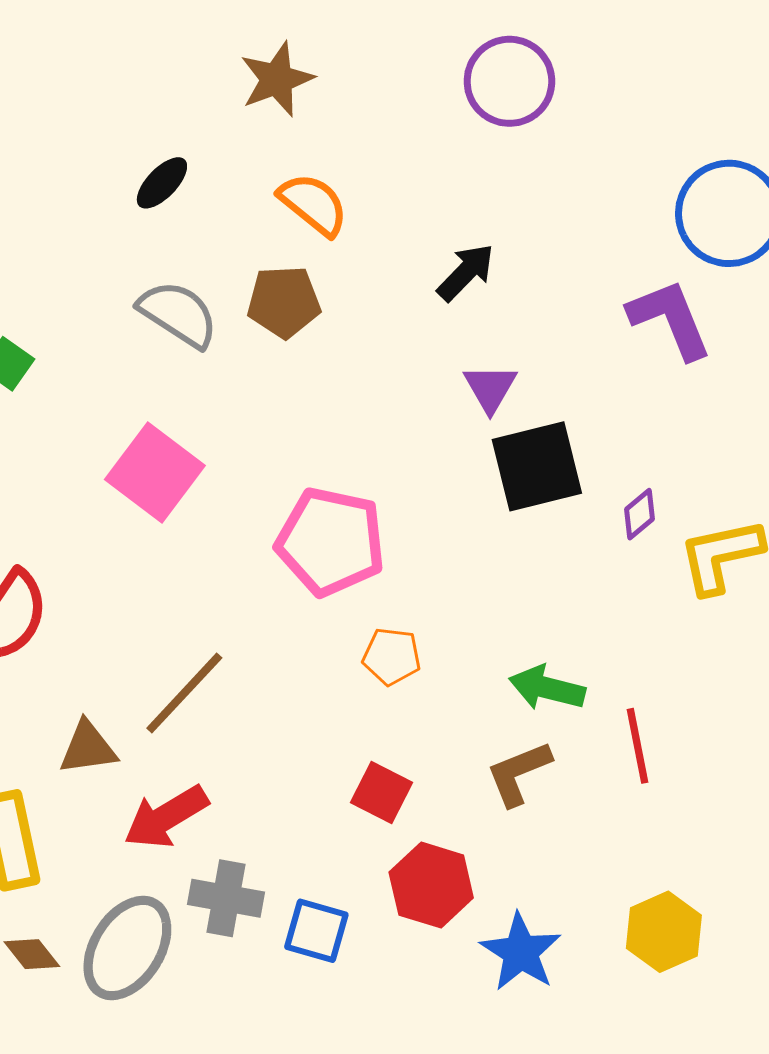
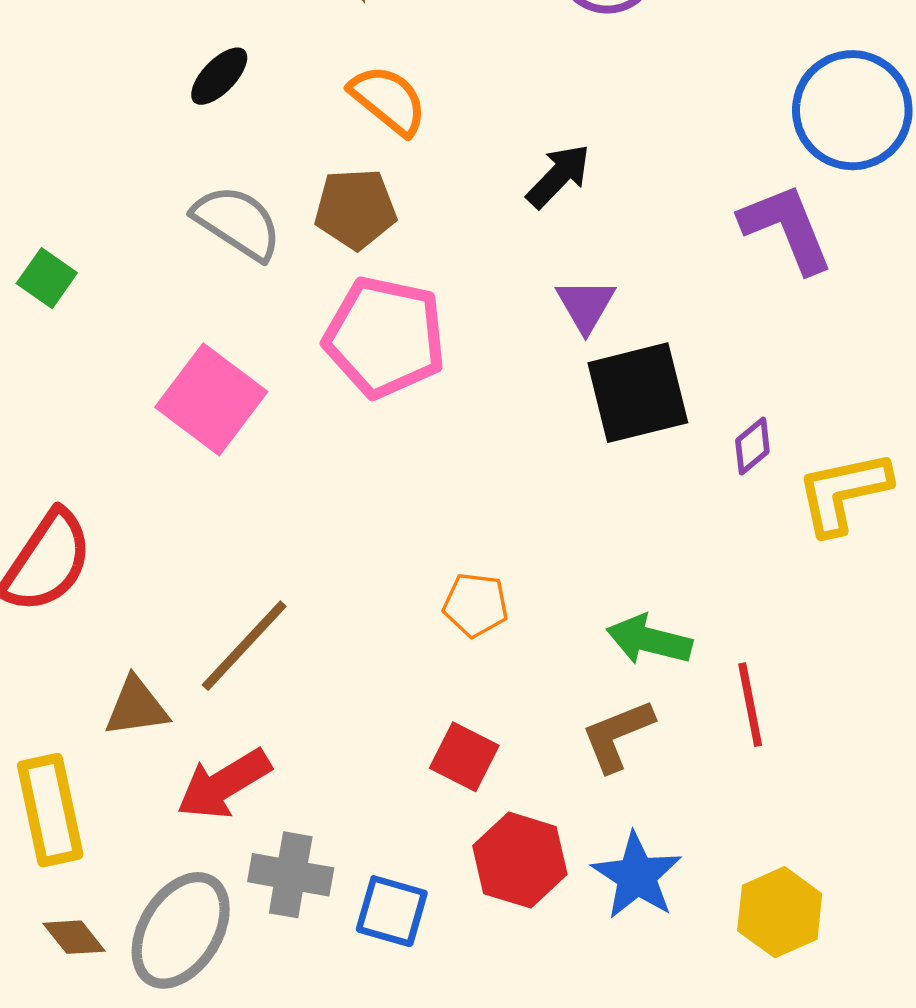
pink pentagon: (331, 542) -> (385, 337), moved
blue star: (521, 952) -> (637, 876), moved

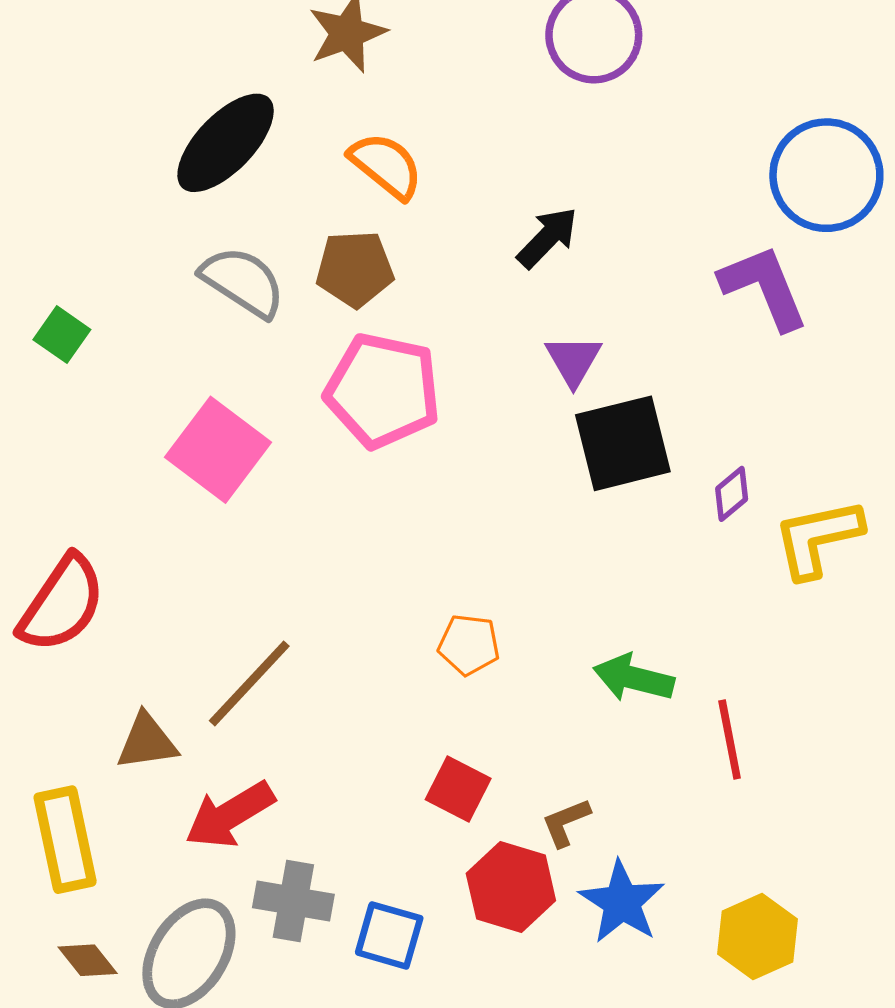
black ellipse: (219, 76) -> (226, 143), size x1.8
brown L-shape: (617, 735) -> (566, 822), moved, size x0.7

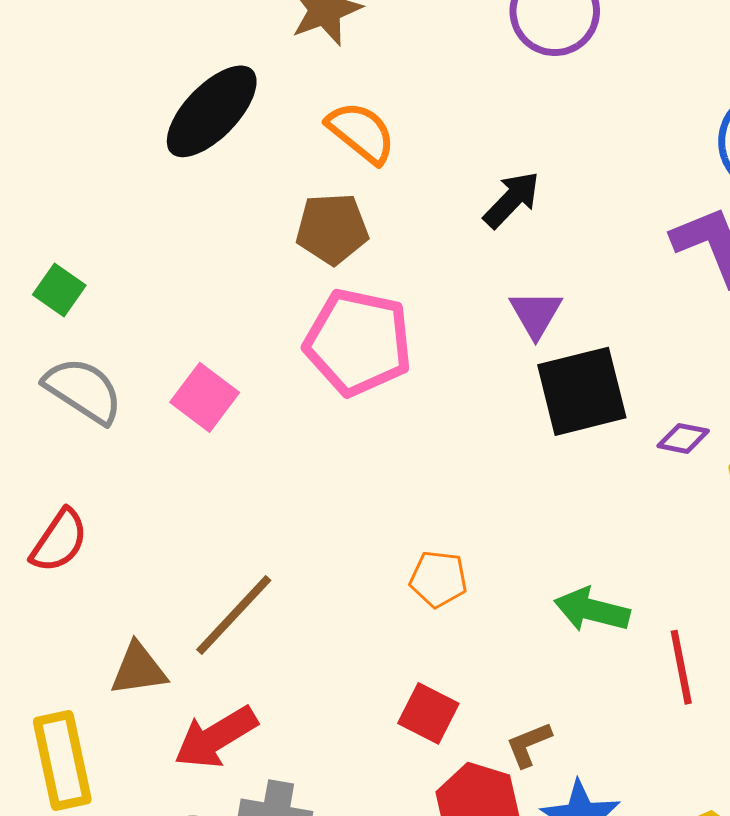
gray semicircle: (243, 282) -> (83, 390), moved
pink square: (218, 450) -> (205, 397), size x0.7
purple diamond: (732, 494) -> (683, 438), turned 51
red semicircle: (62, 604) -> (59, 541), size x0.7

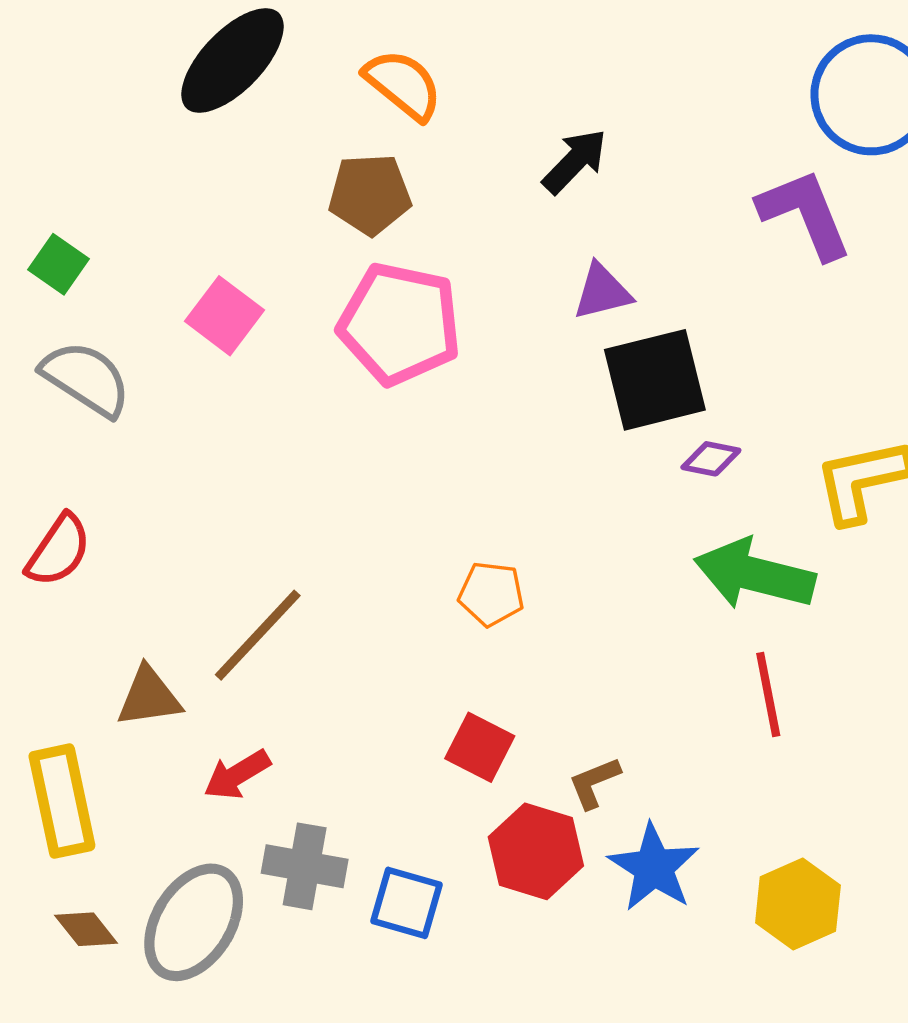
purple triangle: (536, 314) -> (602, 292), turned 46
pink square: (205, 397) -> (225, 316), moved
purple diamond: (683, 438) -> (711, 459), moved
green arrow: (592, 610) -> (754, 574), moved, size x1.4
red arrow: (216, 737) -> (237, 775), size x0.7

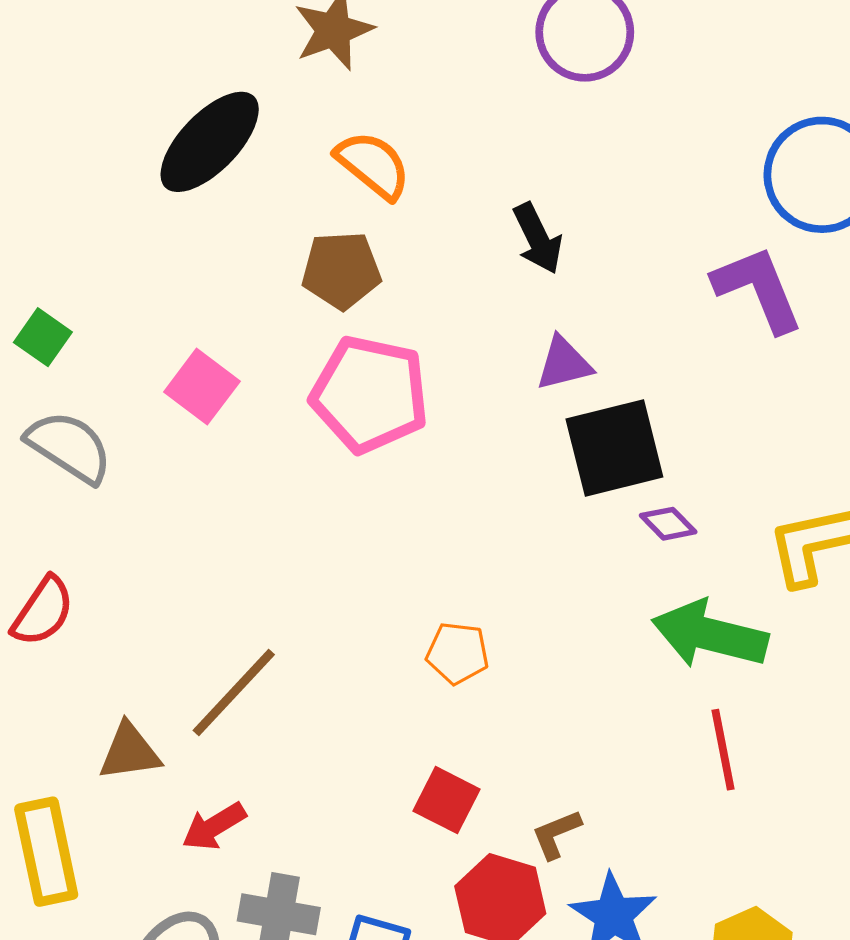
black arrow: (575, 161) -> (538, 238), turned 110
purple diamond: (711, 459) -> (668, 524), turned 34

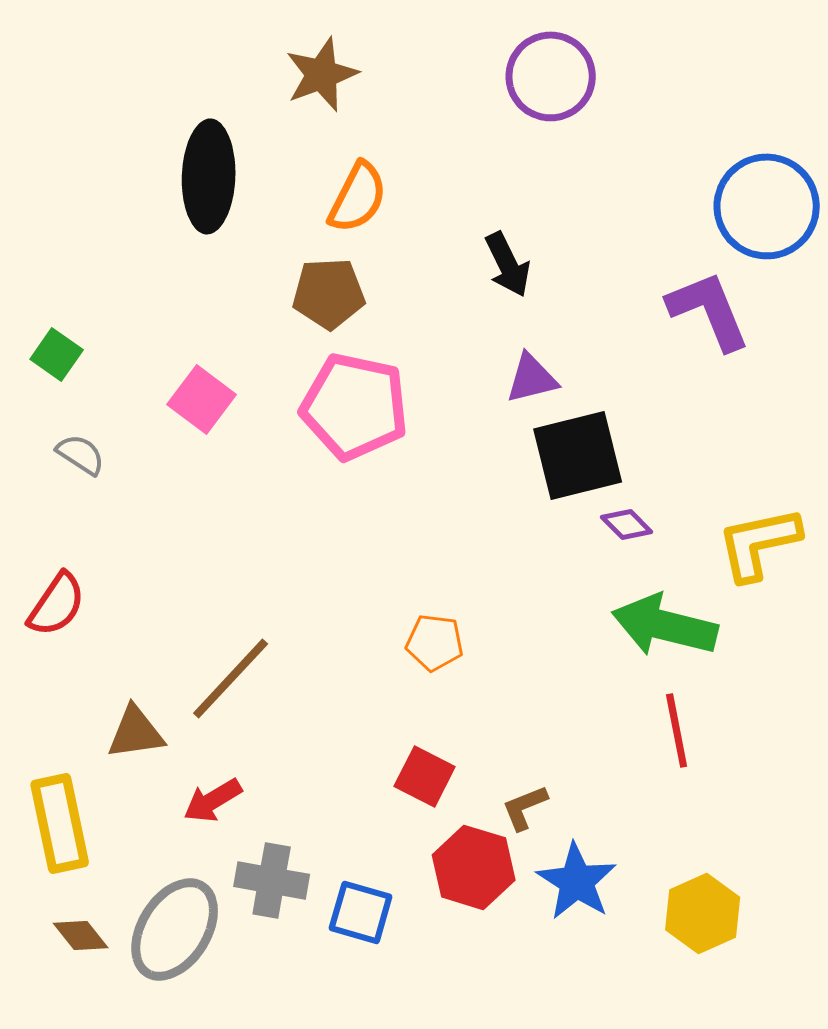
black ellipse: (210, 142) -> (209, 176), turned -42
orange semicircle: (373, 165) -> (358, 197), turned 78
gray semicircle: (69, 447) -> (81, 454), size x0.6

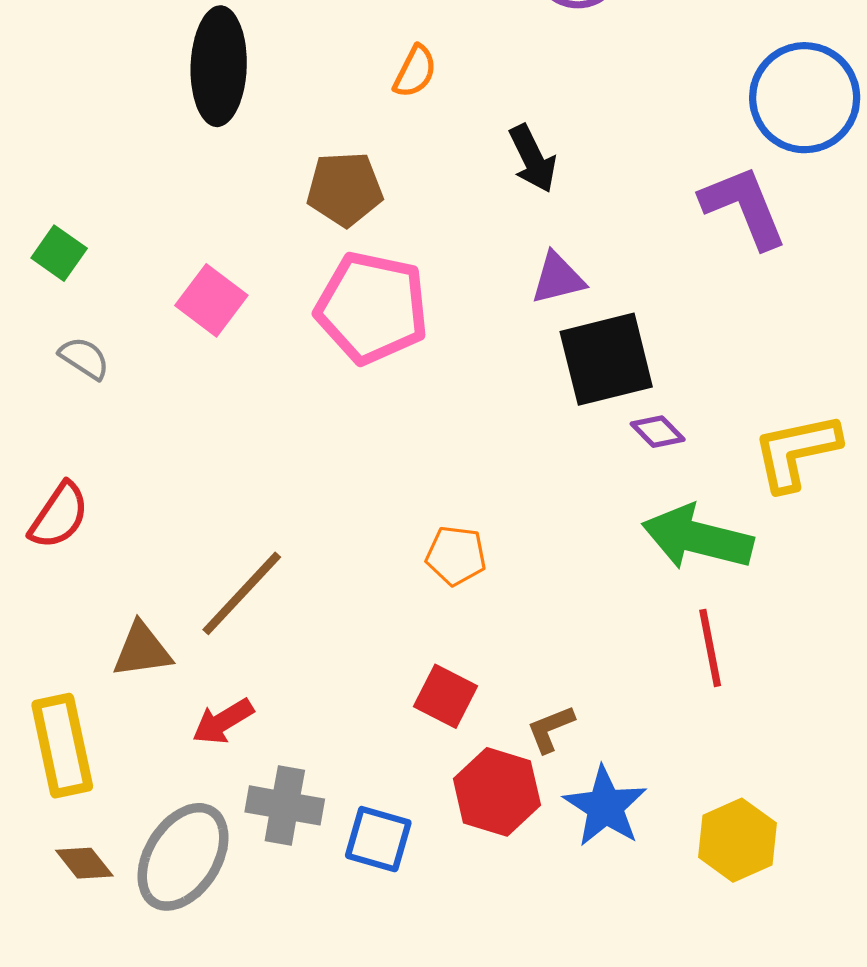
orange semicircle: (358, 197) -> (415, 71), moved, size x0.7

